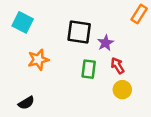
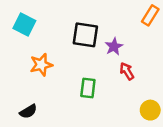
green rectangle: (89, 69) -> (88, 88), moved
yellow circle: (122, 90) -> (150, 110), moved

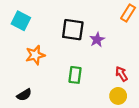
red arrow: (127, 71) -> (121, 74), moved
yellow circle: (150, 110) -> (118, 96), moved

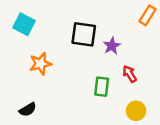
red arrow: (121, 74) -> (130, 74), moved
green rectangle: (75, 75) -> (102, 87), moved

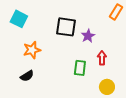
red arrow: (130, 74) -> (102, 58), turned 32
black semicircle: (28, 110) -> (27, 76), moved

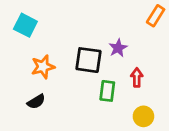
black square: (66, 27) -> (88, 60), moved

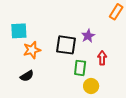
cyan square: (25, 25) -> (19, 31), moved, turned -30
yellow circle: (143, 116) -> (91, 86), moved

